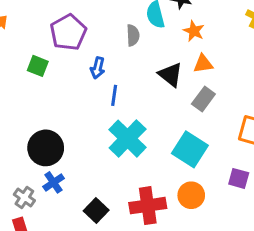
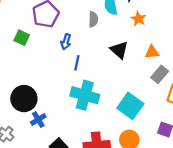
orange triangle: (203, 64) -> (152, 52), moved
gray rectangle: (203, 99) -> (160, 74), moved
cyan cross: (128, 139) -> (85, 95), turned -32
blue cross: (54, 182) -> (38, 119), moved

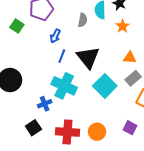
black triangle: (119, 50) -> (88, 57), moved, size x1.4
cyan square: (130, 106) -> (105, 86), moved
blue cross: (38, 119) -> (45, 104), moved

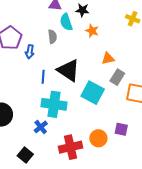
blue arrow: (55, 36) -> (30, 52), moved
black square: (33, 128) -> (25, 155), moved
purple square: (130, 128) -> (121, 129), moved

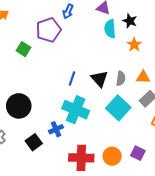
gray semicircle: (52, 37) -> (121, 78), moved
blue arrow: (30, 52) -> (68, 11), moved
black triangle: (68, 70) -> (99, 79), size x0.7
black square: (25, 155) -> (34, 142), moved

